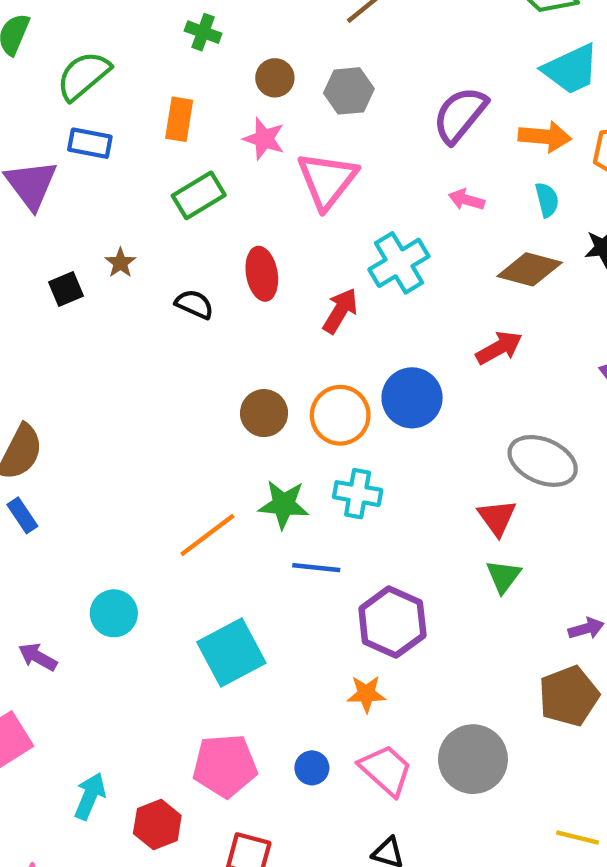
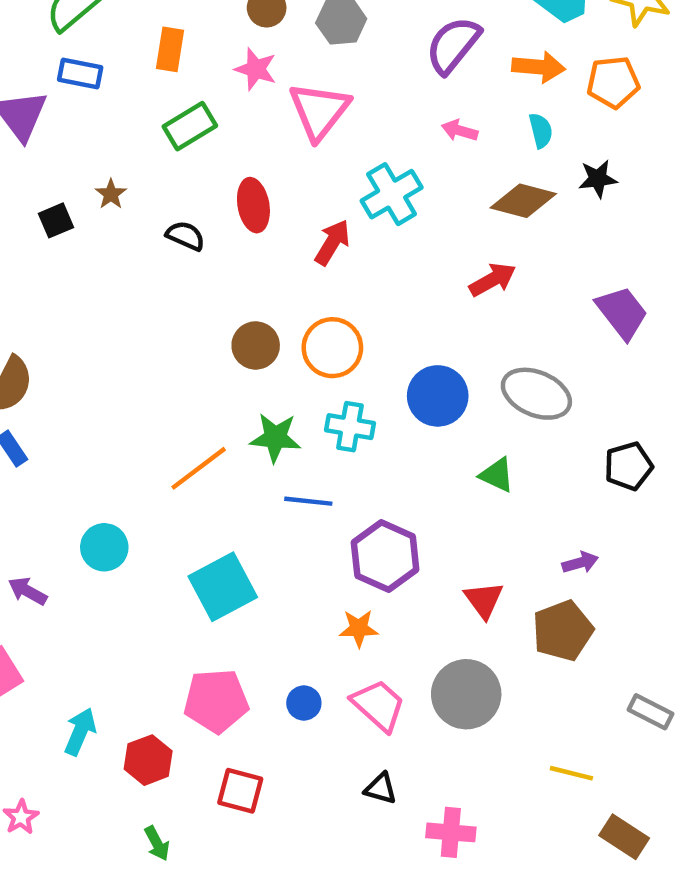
blue circle: (412, 398) -> (438, 396), moved
red triangle: (497, 518) -> (484, 600), moved
green triangle: (503, 576) -> (497, 475), moved, turned -42

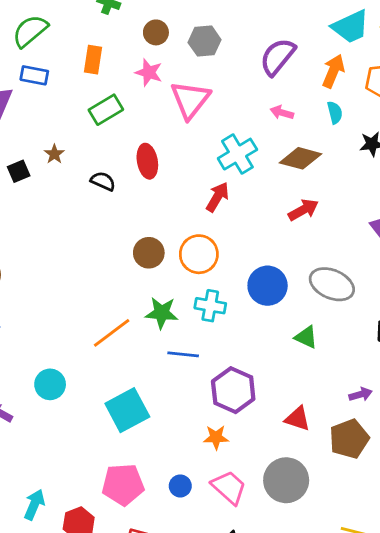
orange arrow: (539, 67) -> (333, 71), turned -72
brown diamond: (523, 201) -> (300, 158), moved
red arrow: (332, 242) -> (217, 197), moved
red triangle: (484, 600) -> (298, 419), turned -36

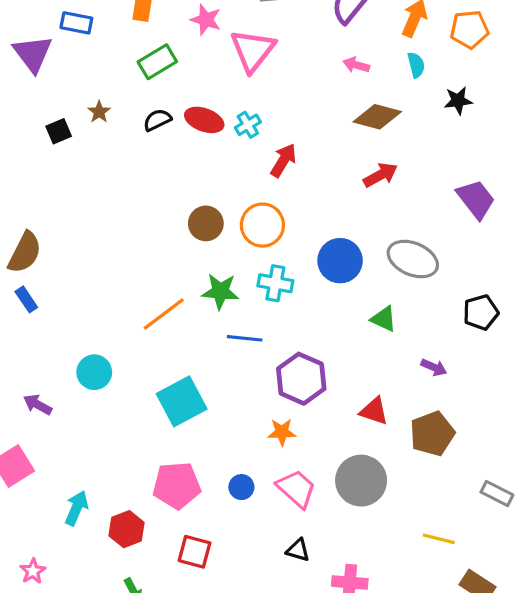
cyan cross: (237, 154) -> (248, 125), moved, size x0.6
red ellipse: (147, 161) -> (204, 120), turned -60
black semicircle: (103, 181) -> (157, 120), moved, turned -50
purple arrow: (361, 394) -> (434, 367), moved, turned 40

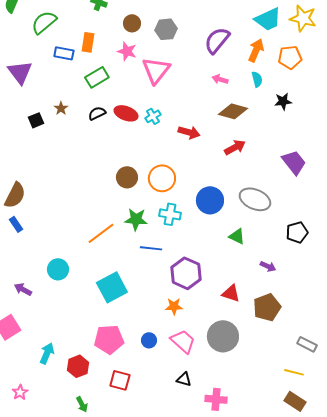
blue rectangle: (76, 23) -> (64, 53), moved
red arrow: (283, 160) -> (189, 132), moved, turned 75
yellow line: (439, 539) -> (294, 372), moved

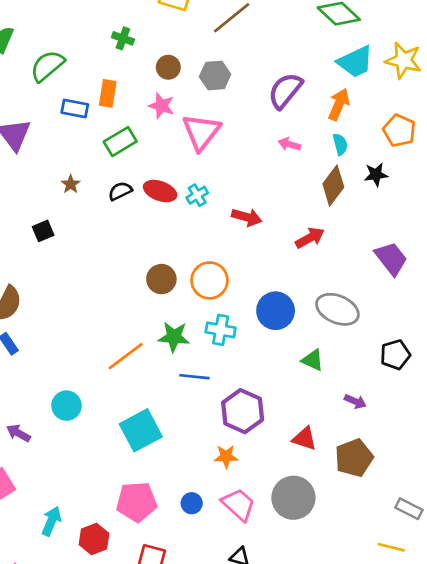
orange pentagon: (290, 57) -> (399, 131), moved, turned 30
brown diamond: (233, 111) -> (333, 186), moved, turned -68
black square: (36, 120) -> (43, 231), moved

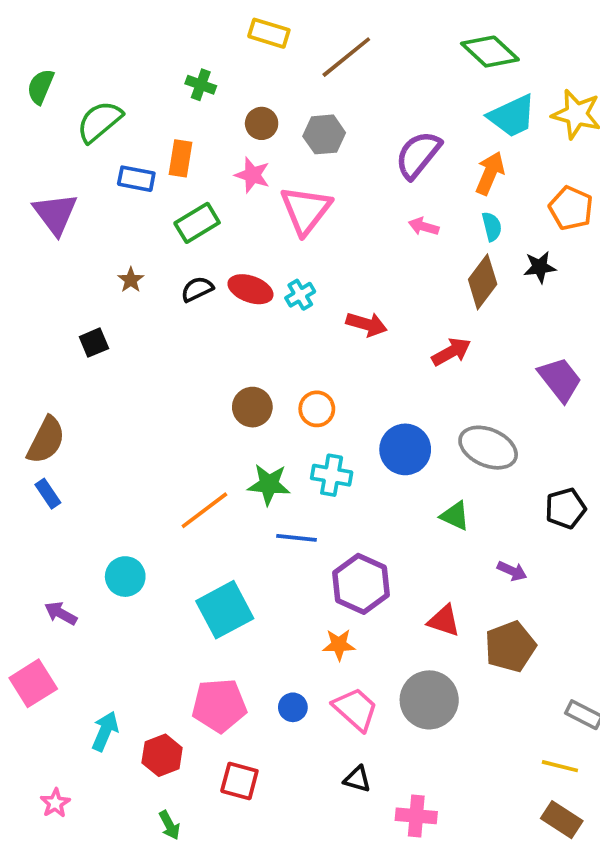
orange circle: (210, 280) -> (317, 409), size x0.7

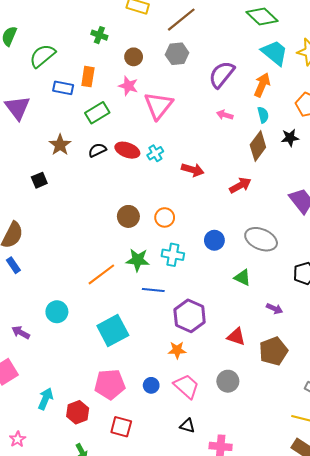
cyan trapezoid: (512, 116) -> (274, 53), turned -116
gray hexagon: (324, 134) -> (177, 54), moved
brown star: (131, 280) -> (60, 145), size x1.5
blue circle: (405, 449) -> (214, 240), size x0.7
gray circle: (429, 700) -> (228, 381), size x0.7

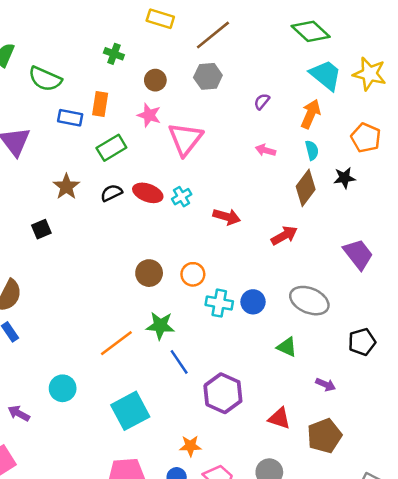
green semicircle: (42, 56) -> (45, 79), turned -116
purple semicircle: (222, 74) -> (262, 101), size x0.5
cyan cross: (173, 255) -> (219, 303), moved
blue line: (153, 290) -> (179, 362), turned 50
orange star: (177, 350) -> (190, 446), moved

